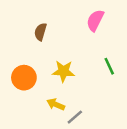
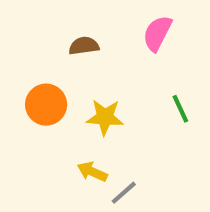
brown semicircle: (40, 32) -> (84, 46), moved, turned 66
orange circle: (24, 78) -> (46, 105), moved

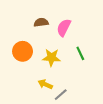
pink semicircle: (157, 33) -> (64, 28), moved
green line: (180, 109) -> (80, 53), moved

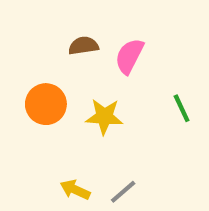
green line: (80, 53) -> (182, 108), moved
yellow arrow: (45, 84) -> (75, 190), moved

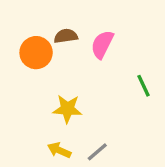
orange circle: (46, 104) -> (36, 53), moved
yellow star: (104, 117) -> (67, 109), moved

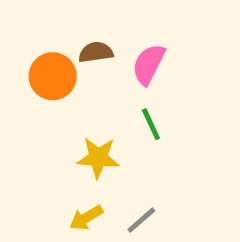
green line: (144, 86) -> (151, 124), moved
yellow arrow: (59, 150) -> (86, 218), turned -55

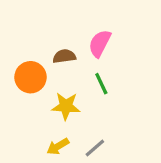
brown semicircle: (96, 52) -> (64, 56), moved
orange circle: (53, 76) -> (30, 77), moved

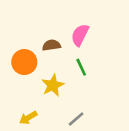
yellow star: (66, 106) -> (53, 85), turned -30
yellow arrow: (58, 146) -> (28, 118), moved

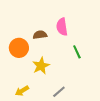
pink semicircle: (80, 35) -> (62, 27), turned -36
green line: (81, 67) -> (77, 52), moved

